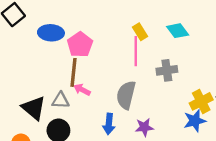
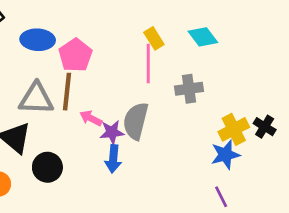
pink arrow: (82, 90) -> (91, 118), moved
gray triangle: (61, 100) -> (36, 99), moved, size x1.5
purple star: (144, 127) -> (112, 132), moved

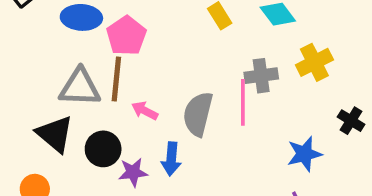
pink line: (148, 64) -> (243, 102), moved
yellow cross: (234, 129) -> (314, 62), moved
purple star: (112, 132) -> (133, 172), moved
black circle: (47, 167) -> (103, 149), moved

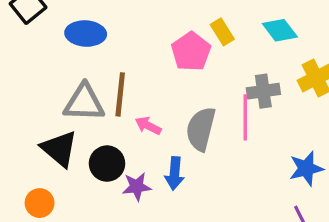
pink pentagon: (126, 36) -> (191, 52), moved

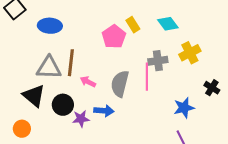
blue arrow: (174, 173) -> (104, 111), turned -90

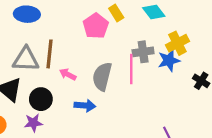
blue star: (184, 108) -> (169, 60), moved
purple star: (81, 119) -> (33, 123), moved

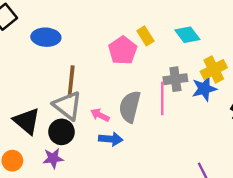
gray triangle: (26, 59) -> (67, 106), moved, turned 36
pink arrow: (68, 74) -> (100, 115), moved

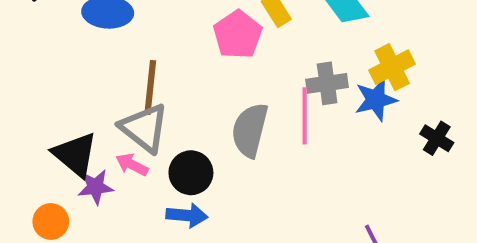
pink arrow: (100, 115) -> (132, 165), moved
black circle: (62, 132) -> (191, 173), moved
blue arrow: (111, 139) -> (187, 215), moved
purple star: (53, 158) -> (95, 187), moved

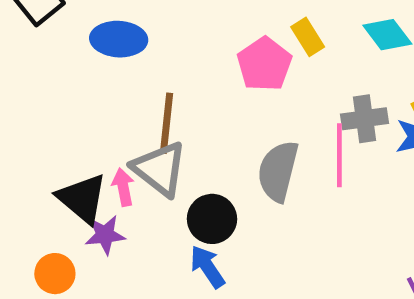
pink arrow: (132, 165) -> (123, 187), moved, turned 52
blue arrow: (187, 215) -> (207, 267), turned -129

